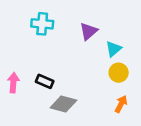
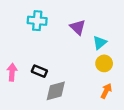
purple triangle: (88, 31) -> (78, 27), turned -35
gray diamond: (63, 104) -> (56, 91), turned -30

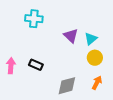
purple triangle: (78, 27) -> (71, 36), moved
gray diamond: (56, 91) -> (67, 86), moved

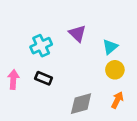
cyan cross: (34, 19) -> (41, 46), moved, turned -30
purple triangle: (71, 36) -> (77, 34), moved

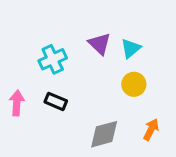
cyan triangle: (110, 47) -> (131, 48), moved
yellow circle: (115, 70) -> (134, 84), moved

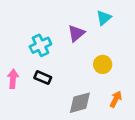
purple triangle: (100, 44) -> (76, 33), turned 36
cyan triangle: (131, 48) -> (104, 18), moved

